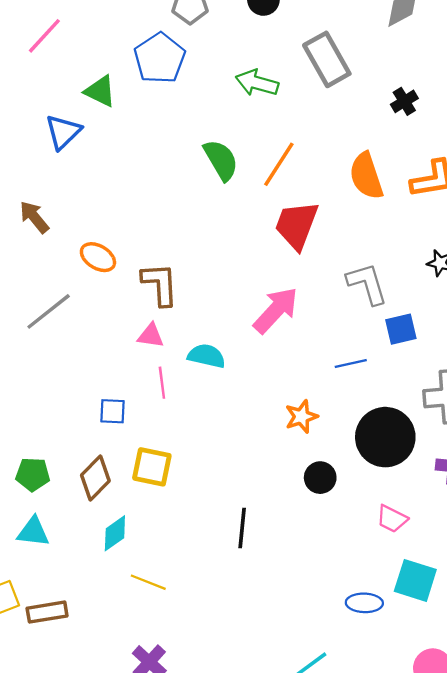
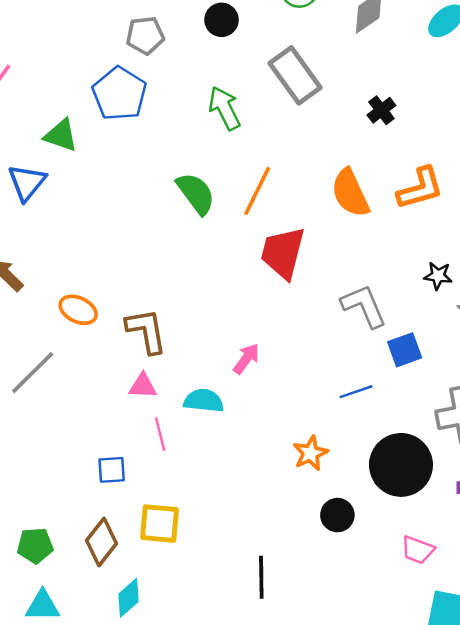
green arrow: (257, 83) -> (225, 108), turned 54
pink arrow: (276, 310) -> (246, 359), moved, size x0.6

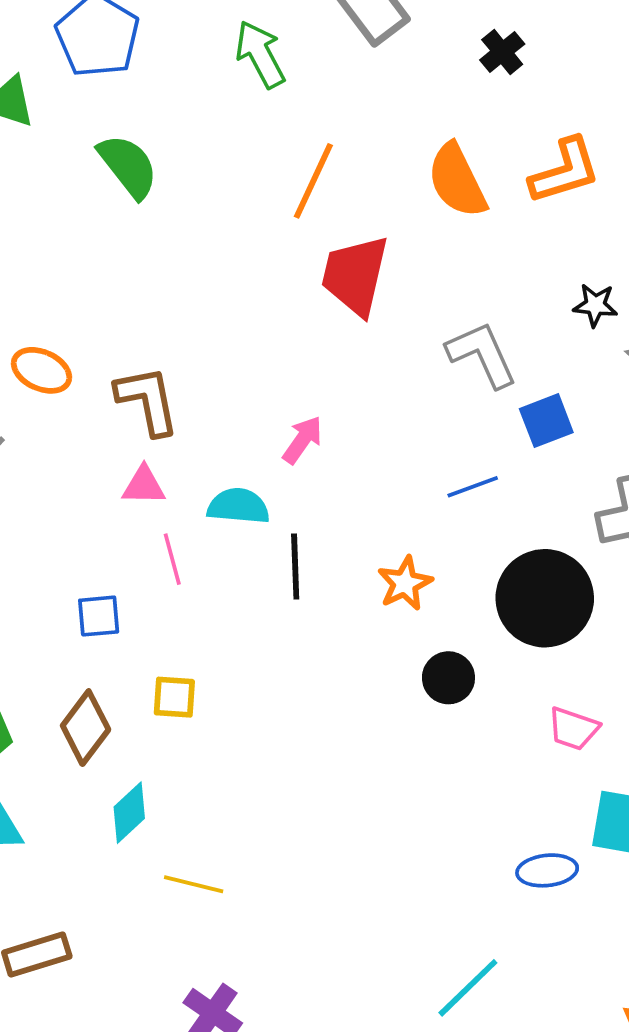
green semicircle: (196, 193) -> (128, 166), moved
yellow square: (159, 524) -> (174, 697), size x0.7
black line: (261, 577) -> (295, 567), moved

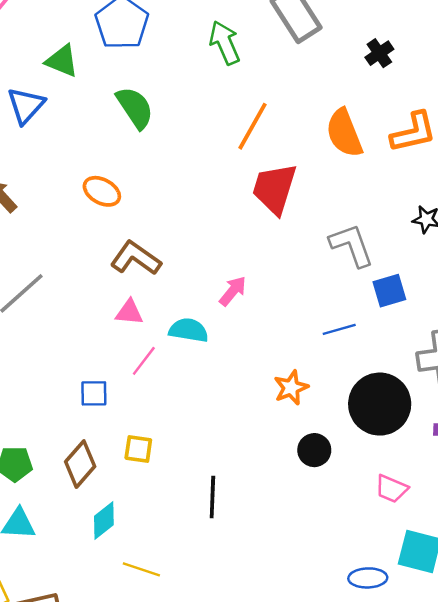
orange ellipse: (41, 370) -> (102, 191), moved
brown L-shape: (147, 400) -> (136, 258), turned -48
pink line: (172, 559) -> (144, 361), turned 48
black line: (295, 567) -> (212, 497), moved

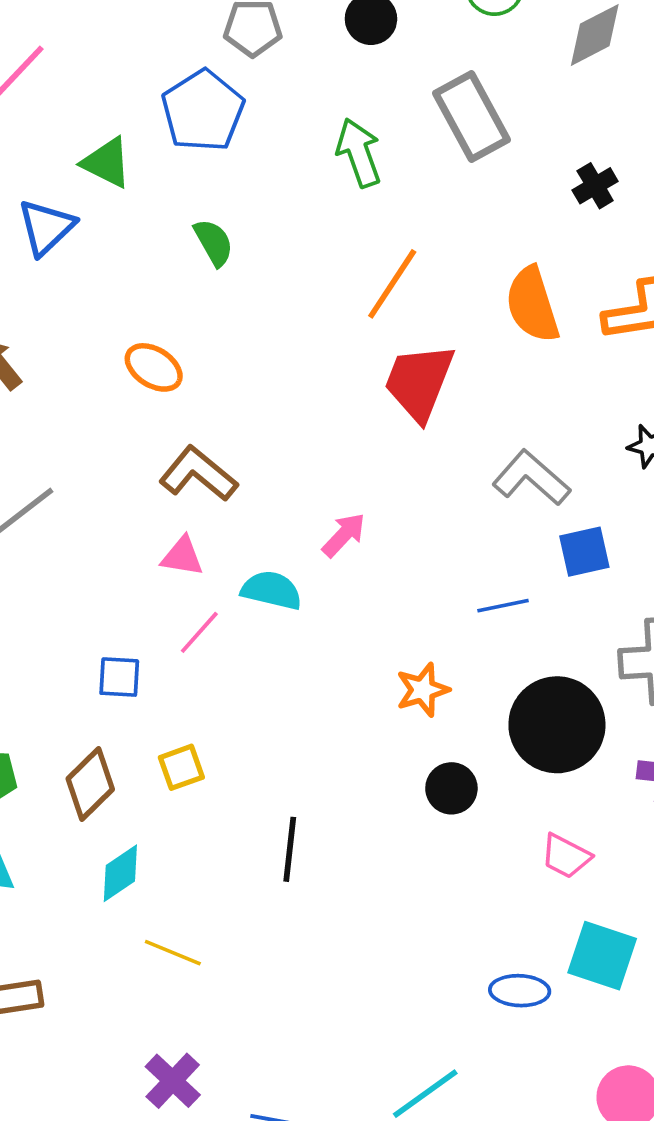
green semicircle: (135, 108) -> (214, 242), size x0.7
gray L-shape: (352, 245) -> (531, 478), turned -33
yellow square: (138, 449) -> (181, 767), turned -32

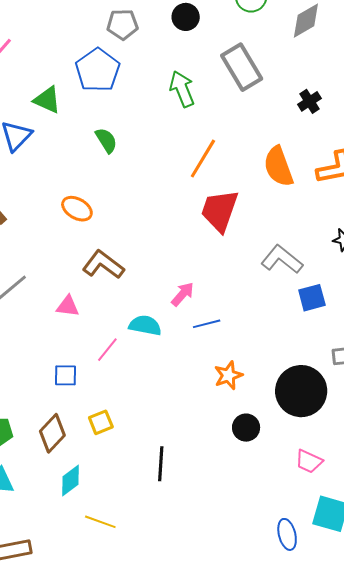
pink triangle: (182, 556) -> (68, 306), moved
blue line: (503, 606) -> (207, 324), moved
blue ellipse: (520, 991) -> (287, 534), turned 76

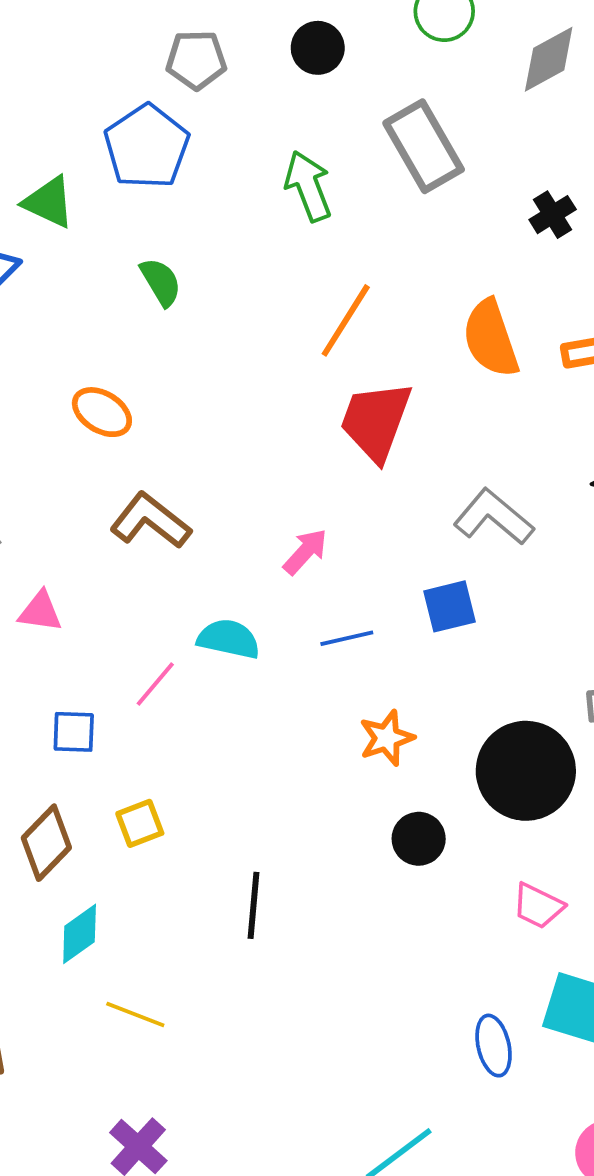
pink arrow: (183, 294) -> (305, 552), moved
blue square: (312, 298) -> (450, 606), moved
pink triangle: (68, 306) -> (40, 612), moved

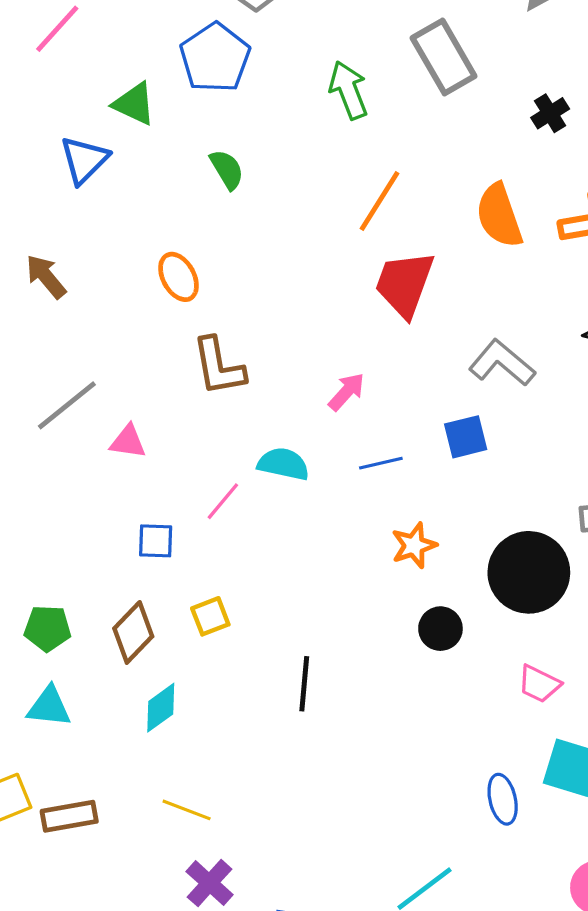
orange ellipse: (102, 412) -> (179, 277), turned 30
brown L-shape: (150, 521) -> (219, 367), turned -138
yellow line: (135, 1015) -> (187, 810), moved

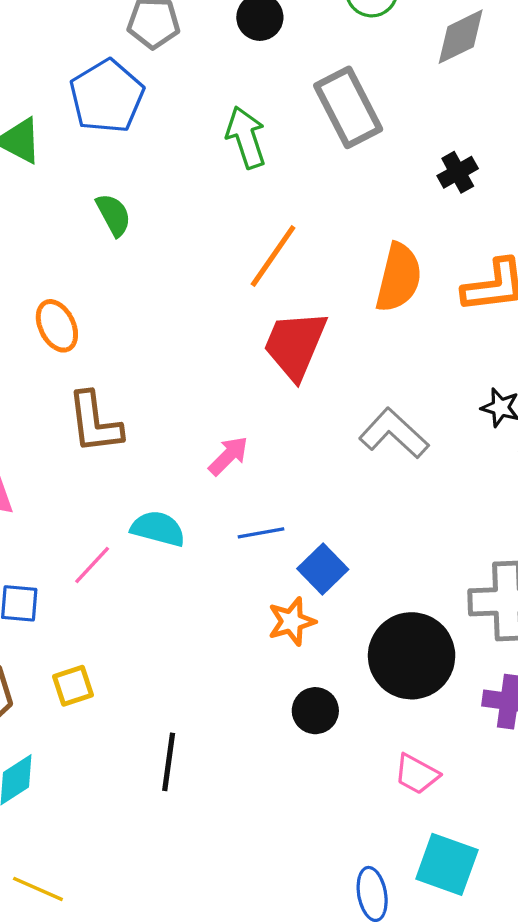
orange semicircle: (499, 216) -> (399, 278), turned -150
blue square: (466, 437) -> (323, 569), moved, turned -33

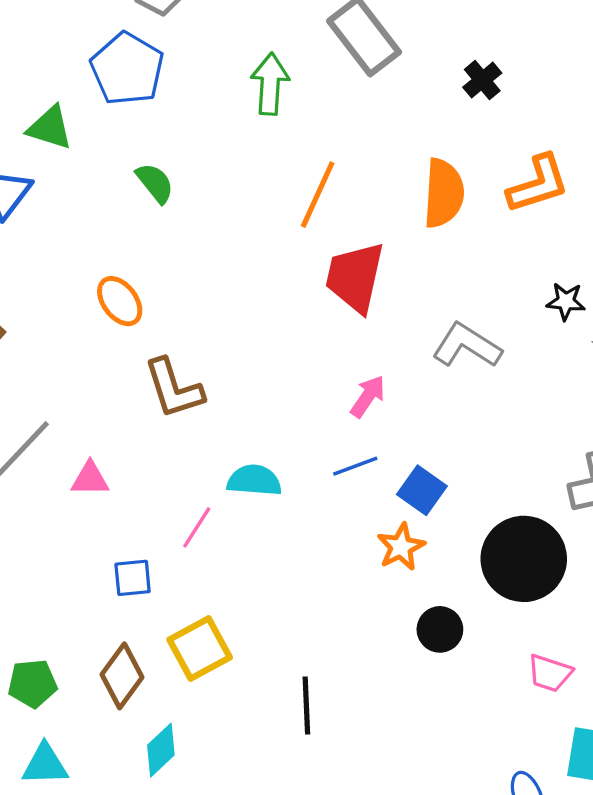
green arrow: (246, 137) -> (270, 84), turned 32
pink arrow: (228, 456) -> (368, 396), moved
yellow square: (73, 686) -> (200, 649), size x1.5

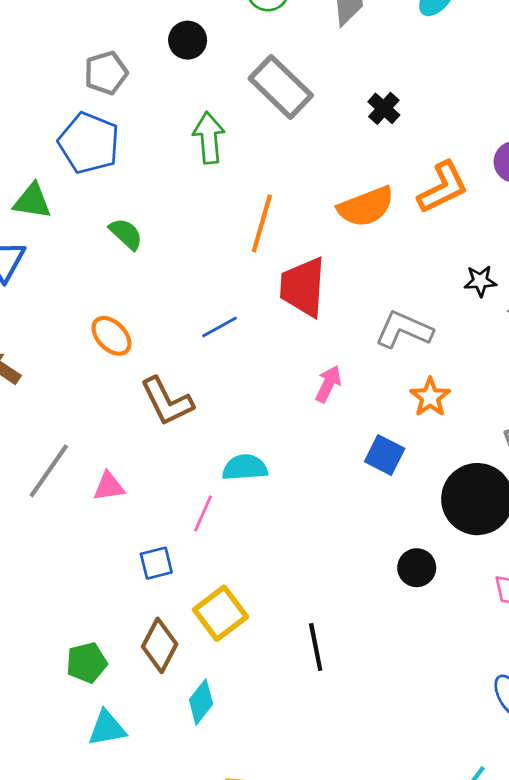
orange semicircle: (444, 193) -> (366, 207), turned 74
blue line: (355, 466) -> (220, 327), moved
orange star: (401, 547) -> (430, 397), moved

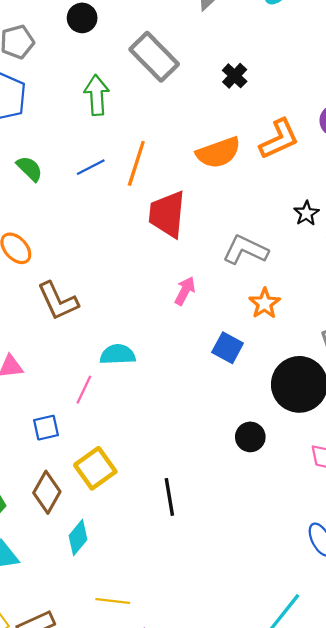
black star: (480, 281) -> (306, 213), turned -30
blue line: (220, 327) -> (91, 167), moved

